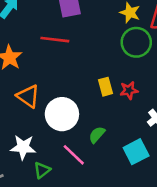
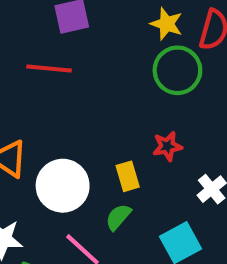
yellow rectangle: (106, 87) -> (128, 176), moved

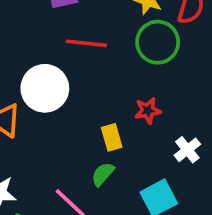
red line: (49, 68) -> (86, 43), moved
white circle: (63, 186) -> (45, 88), moved

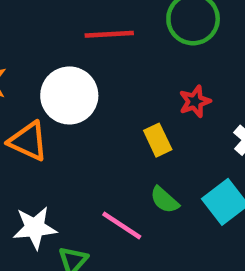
green semicircle: (103, 174) -> (164, 200), moved, turned -80

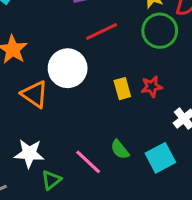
red line: (109, 34) -> (102, 32), turned -32
yellow rectangle: (158, 140) -> (122, 89), moved

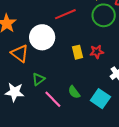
cyan square: (160, 158) -> (100, 99), turned -30
green triangle: (51, 180) -> (38, 79), moved

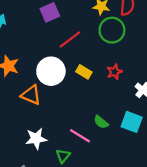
yellow rectangle: (77, 52) -> (84, 72), moved, turned -32
green triangle: (38, 79) -> (63, 156), moved

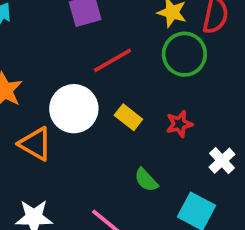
green semicircle: (101, 122) -> (146, 180), moved

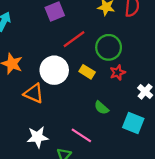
green circle: (184, 54) -> (109, 47), moved

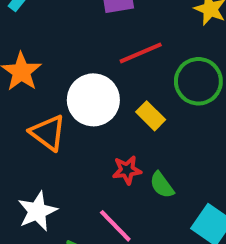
red star: (118, 73) -> (127, 170), moved
white star: (38, 137) -> (37, 211), turned -30

